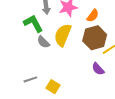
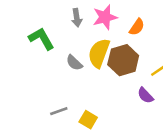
green L-shape: (33, 23) -> (41, 39), moved
brown hexagon: (95, 38) -> (123, 60), moved

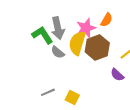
pink star: (105, 17) -> (86, 28), moved
gray arrow: (77, 18) -> (58, 28), moved, size x1.5
green L-shape: (41, 39) -> (42, 35), moved

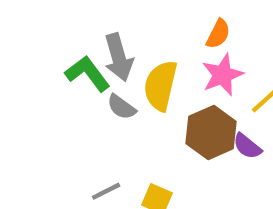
pink star: (86, 28) -> (222, 75), moved
brown hexagon: (97, 47) -> (211, 133), moved

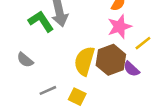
yellow semicircle: (161, 86) -> (84, 61), moved
gray semicircle: (121, 107) -> (25, 60), moved

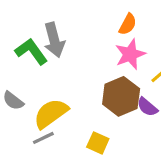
yellow semicircle: (84, 61) -> (51, 113), moved, turned 40
yellow square: (77, 97) -> (98, 143), moved

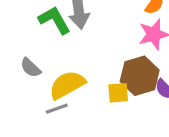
yellow square: (98, 143) -> (118, 93), moved, turned -35

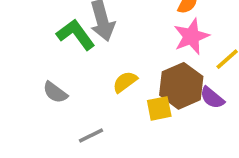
yellow semicircle: (67, 85) -> (125, 82), moved, size x0.6

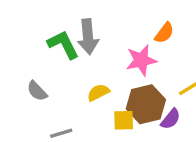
pink star: (191, 36) -> (141, 60), moved
purple semicircle: (212, 98) -> (171, 119), turned -100

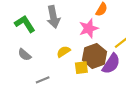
green L-shape: (63, 45) -> (25, 24), moved
purple semicircle: (171, 119) -> (111, 64), size x1.5

